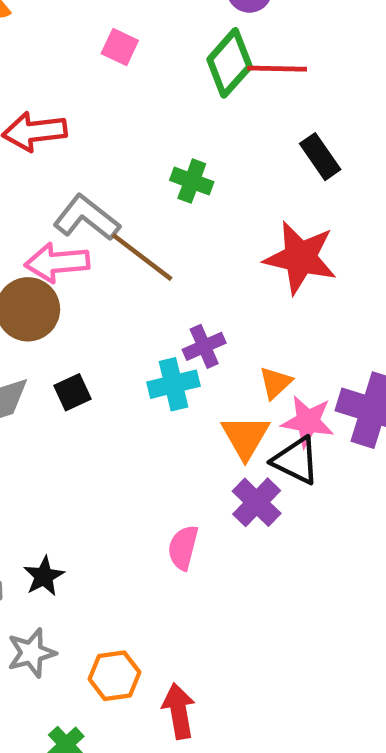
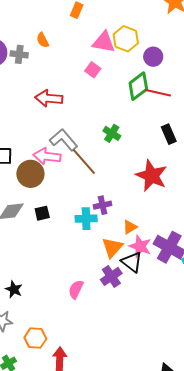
black star: (44, 576) -> (14, 289), turned -30

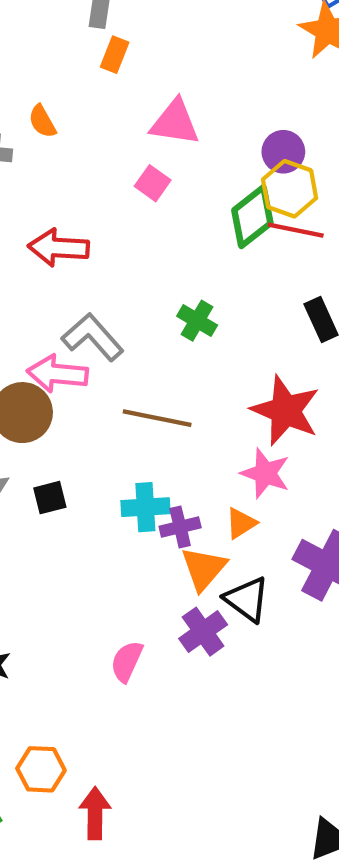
yellow hexagon: (126, 39) -> (290, 189), moved
brown line: (84, 162) -> (157, 418), moved, turned -36
purple cross: (103, 205) -> (180, 527), moved
pink star: (140, 246) -> (265, 473), moved

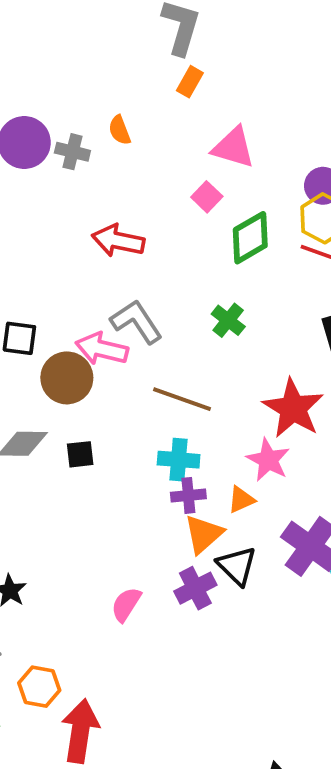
green diamond: (252, 217) -> (250, 238), moved
cyan cross: (145, 507) -> (179, 460), moved
red arrow: (95, 813) -> (80, 731), size x1.4

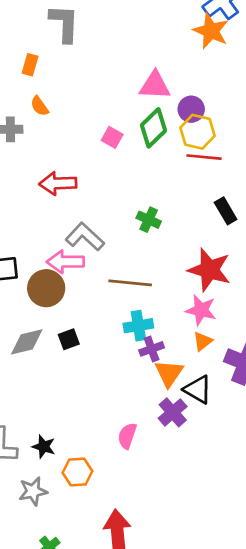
orange rectangle: (190, 82) -> (30, 65), moved
pink triangle: (233, 147) -> (155, 85), moved
green diamond: (250, 238) -> (153, 128), moved
orange triangle: (241, 500) -> (203, 341), moved
orange hexagon: (39, 687) -> (77, 472), moved

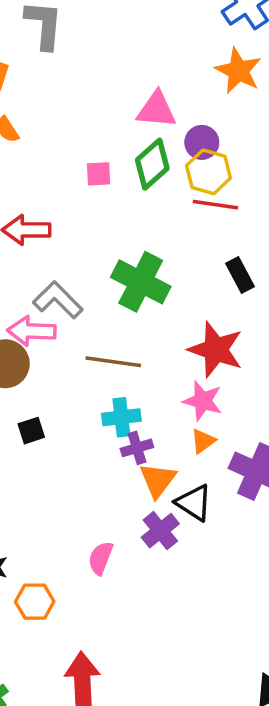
orange star: (211, 31) -> (238, 71), moved
pink square: (112, 137) -> (99, 174), turned -35
green cross: (149, 220) -> (141, 282), size x1.8

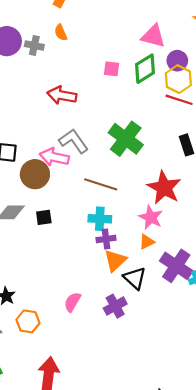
purple cross: (160, 531) -> (115, 306), moved

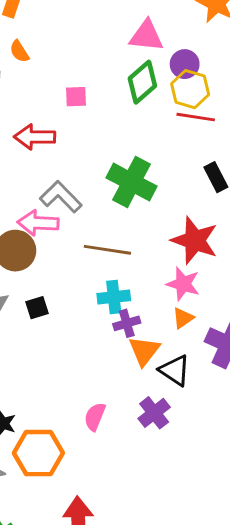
pink square: (111, 69) -> (76, 97), moved
orange hexagon: (28, 321) -> (38, 453), size x1.5

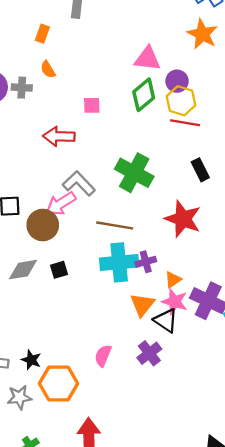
pink arrow: (38, 223) -> (61, 204), turned -36
pink star: (183, 284) -> (175, 302), moved
cyan cross: (114, 297) -> (119, 262), size x1.5
purple cross: (127, 323) -> (146, 262), moved

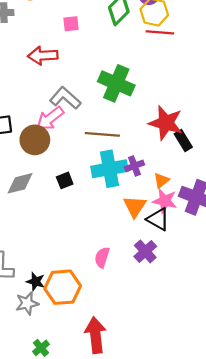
black rectangle: (200, 170) -> (183, 141), moved
black square: (59, 270) -> (65, 180), moved
black star: (31, 360) -> (36, 281), moved

